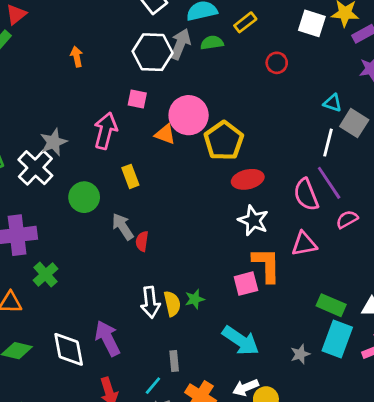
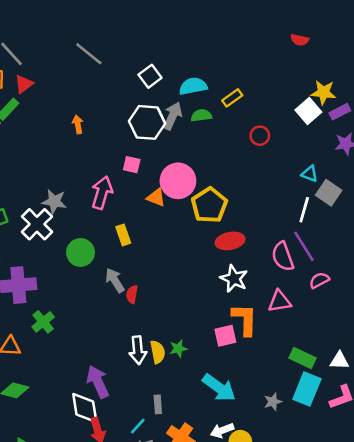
white square: (312, 23) -> (308, 111), moved, turned 30
gray star: (54, 142) -> (54, 201), turned 30
white diamond: (69, 349) -> (85, 408), moved

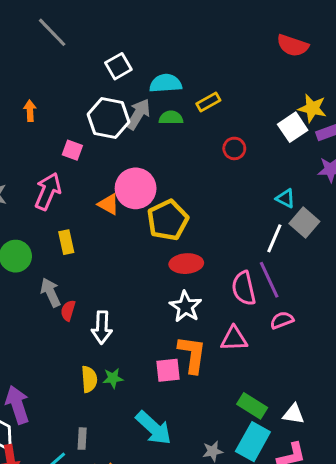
red semicircle: (300, 40) -> (293, 45), size x1.5
pink square: (132, 165) -> (72, 150), moved
white arrow: (138, 350) -> (102, 327), moved

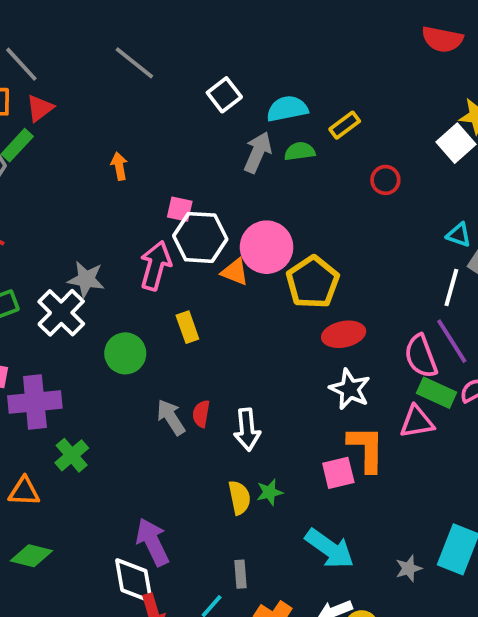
white hexagon: (109, 118) -> (200, 237), moved
gray arrow: (51, 292) -> (171, 417), moved
green rectangle: (252, 406) -> (436, 393), moved

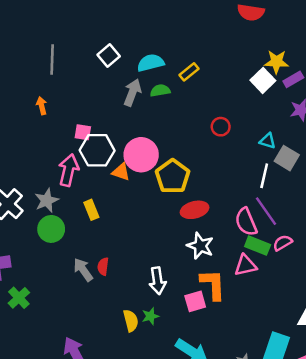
gray line: (134, 63) -> (52, 59), moved, turned 56
red circle: (385, 180) -> (221, 127), moved
gray star: (86, 279) -> (47, 200), moved, turned -30
white arrow: (247, 430) -> (157, 281), moved

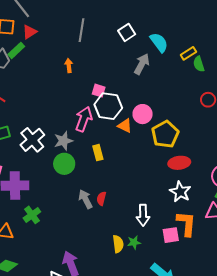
cyan semicircle: (151, 63) -> (159, 42), turned 60
green semicircle: (160, 91) -> (199, 64), moved, turned -105
pink circle: (141, 155) -> (143, 114), size x0.7

